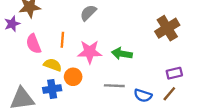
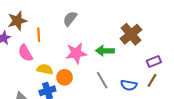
brown cross: (167, 28) -> (131, 34), moved
orange line: (62, 40) -> (39, 35), moved
gray line: (114, 86) -> (102, 80), turned 66

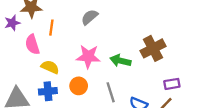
orange circle: (65, 77) -> (79, 86), moved

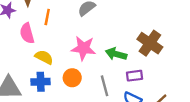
brown cross: (153, 48) -> (150, 43), turned -30
purple rectangle: (172, 84) -> (135, 76), moved

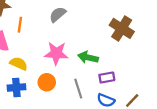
brown cross: (150, 43) -> (122, 28), moved

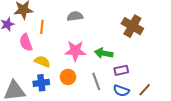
gray semicircle: (58, 14) -> (75, 16), turned 35

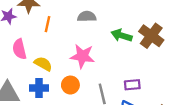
pink semicircle: (26, 42) -> (19, 49), moved
green arrow: (104, 53) -> (122, 35), moved

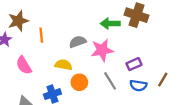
gray semicircle: (87, 16) -> (78, 42), moved
pink star: (82, 56) -> (102, 50), moved
yellow semicircle: (43, 64) -> (63, 65), moved

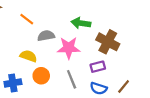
brown cross: (137, 15) -> (108, 42), moved
orange line: (41, 35) -> (27, 19), moved, turned -56

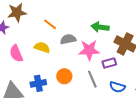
yellow semicircle: (28, 56) -> (42, 47), moved
purple rectangle: (98, 67) -> (109, 63), moved

